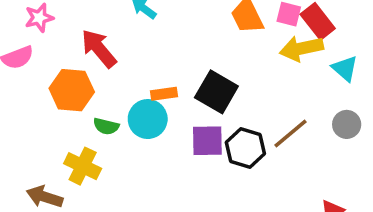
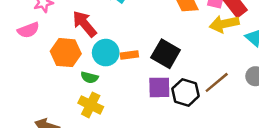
cyan circle: (148, 119) -> (106, 53), moved
yellow cross: (83, 166) -> (91, 105), moved

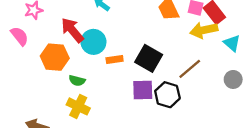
pink semicircle: (28, 30) -> (20, 36), turned -108
cyan circle: (106, 53) -> (93, 42), moved
brown line: (217, 82) -> (190, 69), moved

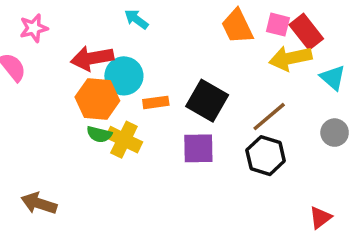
red arrow: (72, 30) -> (92, 58), turned -60
orange hexagon: (55, 57) -> (97, 99), moved
black hexagon: (167, 95) -> (266, 156), moved
yellow cross: (78, 106) -> (124, 140), moved

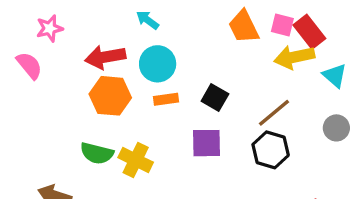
cyan circle: (124, 76) -> (158, 64), moved
black square: (207, 101) -> (215, 98), size x0.7
green semicircle: (99, 134) -> (97, 153), moved, size x1.4
yellow cross: (124, 140) -> (136, 160), moved

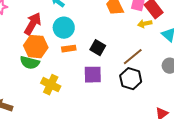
red arrow: (105, 57) -> (33, 24), turned 130
yellow arrow: (294, 57) -> (145, 24), size x0.6
green semicircle: (97, 153) -> (30, 63), moved

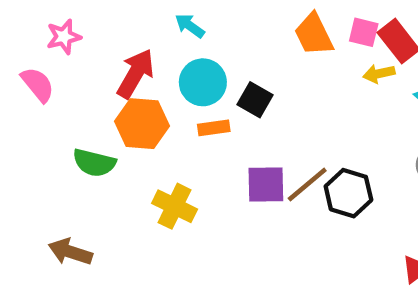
black square: (98, 48) -> (255, 100), moved
brown line: (133, 57) -> (307, 184), moved
green semicircle: (30, 63) -> (94, 163), moved

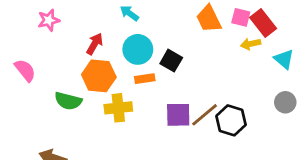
red arrow: (135, 74) -> (95, 44), size x0.7
pink semicircle: (38, 84) -> (25, 70), moved
yellow cross: (175, 206) -> (118, 108), moved, turned -32

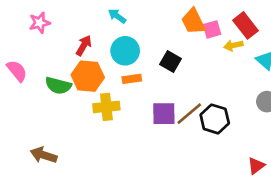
pink square: (241, 17) -> (212, 29), moved, turned -30
black square: (171, 61) -> (171, 61), moved
green semicircle: (68, 101) -> (58, 86), moved

